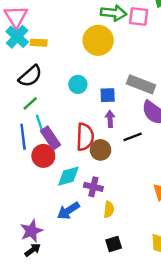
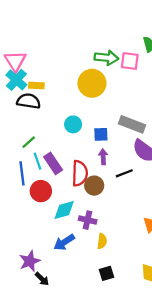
black semicircle: (30, 76) -> (29, 101), moved, turned -130
purple rectangle: (50, 138) -> (53, 163), moved
black arrow: (33, 250) -> (42, 279), moved, turned 80

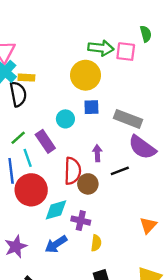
black semicircle: (29, 101) -> (18, 94), turned 70
blue square: (101, 134) -> (91, 107), moved
purple rectangle: (53, 163) -> (45, 141), moved
red circle: (41, 191) -> (31, 190), size x1.4
purple star: (30, 261) -> (16, 247), moved

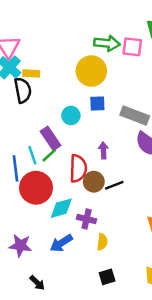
green line: (18, 138) -> (49, 155), moved
black line: (120, 171) -> (114, 185), moved
purple star: (16, 247) -> (20, 246), turned 30

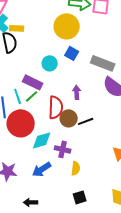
blue square: (97, 103) -> (72, 53), turned 32
purple rectangle: (50, 138) -> (33, 82), turned -30
black arrow: (37, 283) -> (31, 202), moved, turned 136

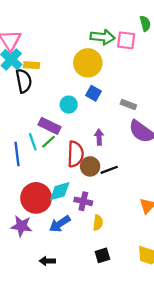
gray rectangle: (103, 63) -> (128, 105), size x0.6
red circle: (21, 123) -> (36, 198), moved

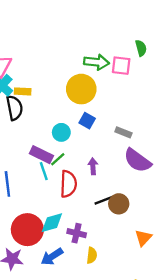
cyan line: (33, 142) -> (44, 171), moved
green line: (48, 142) -> (58, 159), moved
brown circle: (90, 166) -> (119, 204), moved

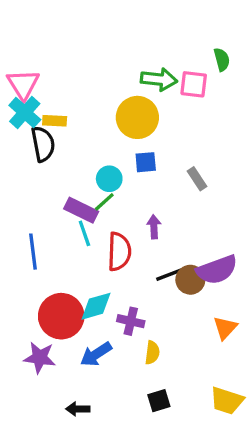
blue square: (87, 121) -> (146, 162), turned -35
gray rectangle: (123, 132) -> (197, 179), turned 35
green line: (58, 159) -> (104, 202), moved
purple semicircle: (137, 161) -> (217, 270), moved, turned -56

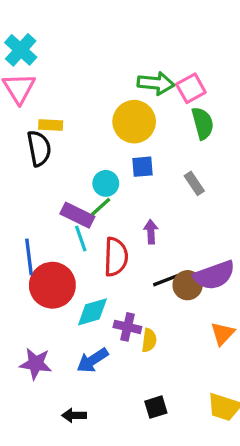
green semicircle: (222, 60) -> (203, 123), moved, size x1.4
pink square: (194, 84) -> (191, 88), turned -36
cyan cross: (25, 113) -> (21, 50), moved
red circle: (61, 316) -> (52, 285), moved
yellow semicircle: (152, 353) -> (149, 340), moved

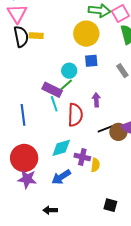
black semicircle: (39, 148) -> (21, 37), moved
red circle: (52, 285) -> (24, 158), moved
black square: (156, 407) -> (110, 205), moved, turned 32

